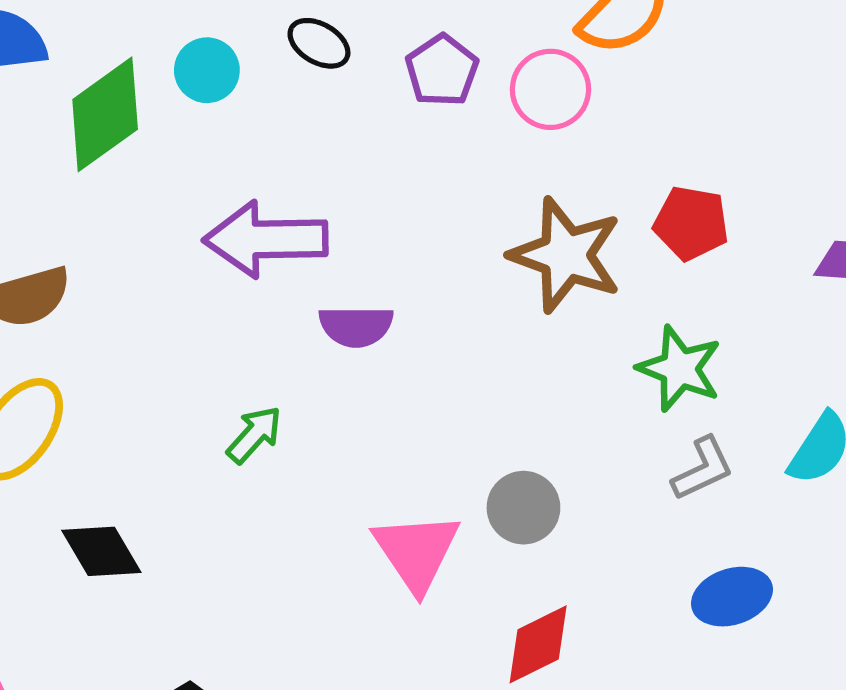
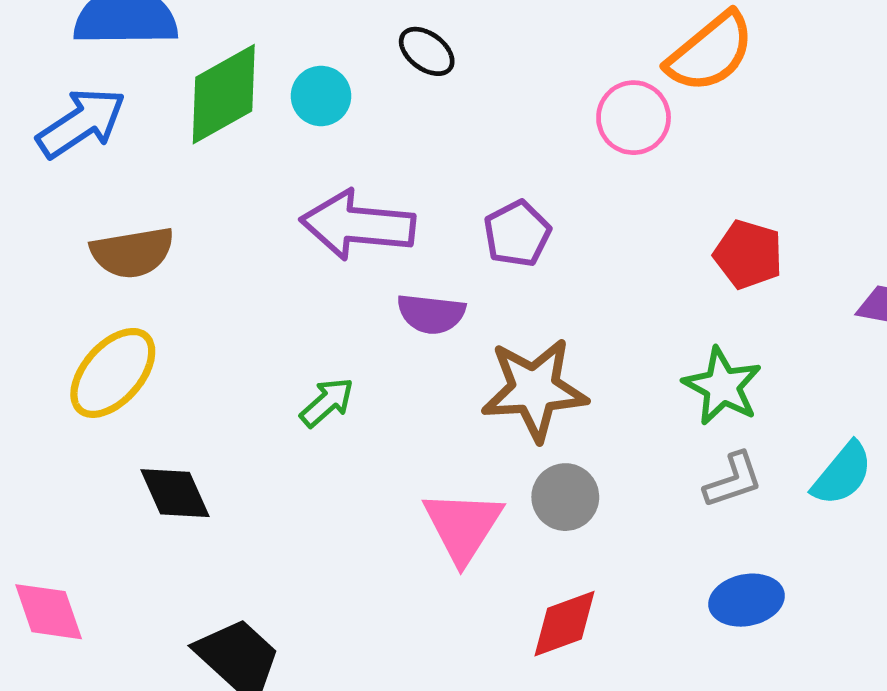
cyan circle: (207, 70) -> (321, 96), moved
purple pentagon: (442, 70) -> (517, 234), moved
brown star: (566, 255) -> (534, 389), moved, turned -30

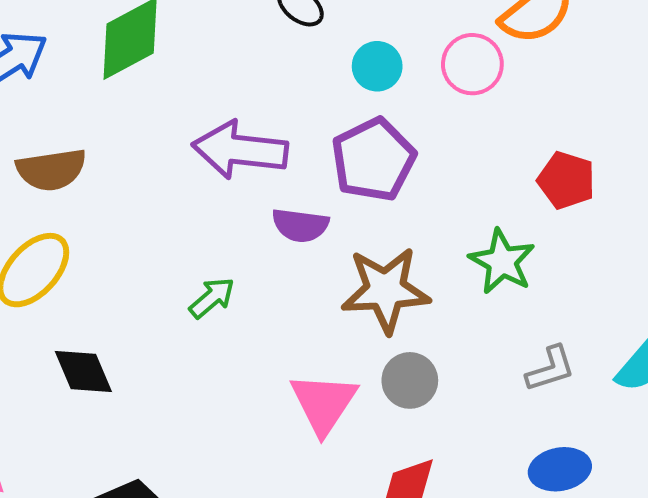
cyan circle: (321, 96) -> (377, 66), moved
purple pentagon: (517, 234) -> (373, 160), size x1.5
green star: (722, 386) -> (502, 262), moved

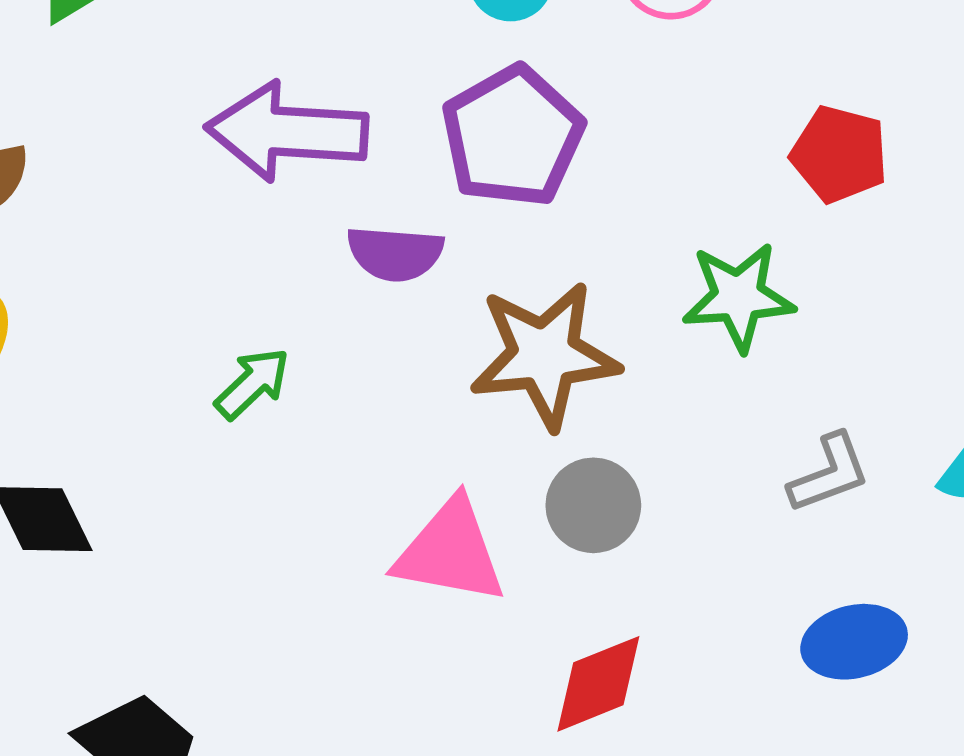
green star: (502, 262) -> (738, 297), turned -30
pink triangle: (324, 403) -> (450, 551), turned -50

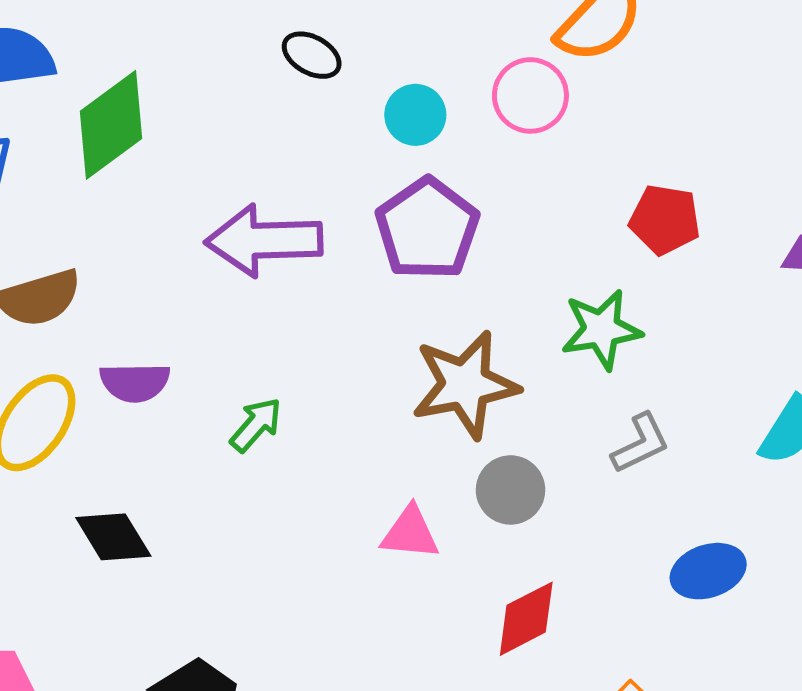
purple semicircle: (395, 253) -> (135, 382), moved
gray L-shape: (829, 473) -> (641, 443), moved
pink triangle: (450, 551) -> (410, 533), size x0.7

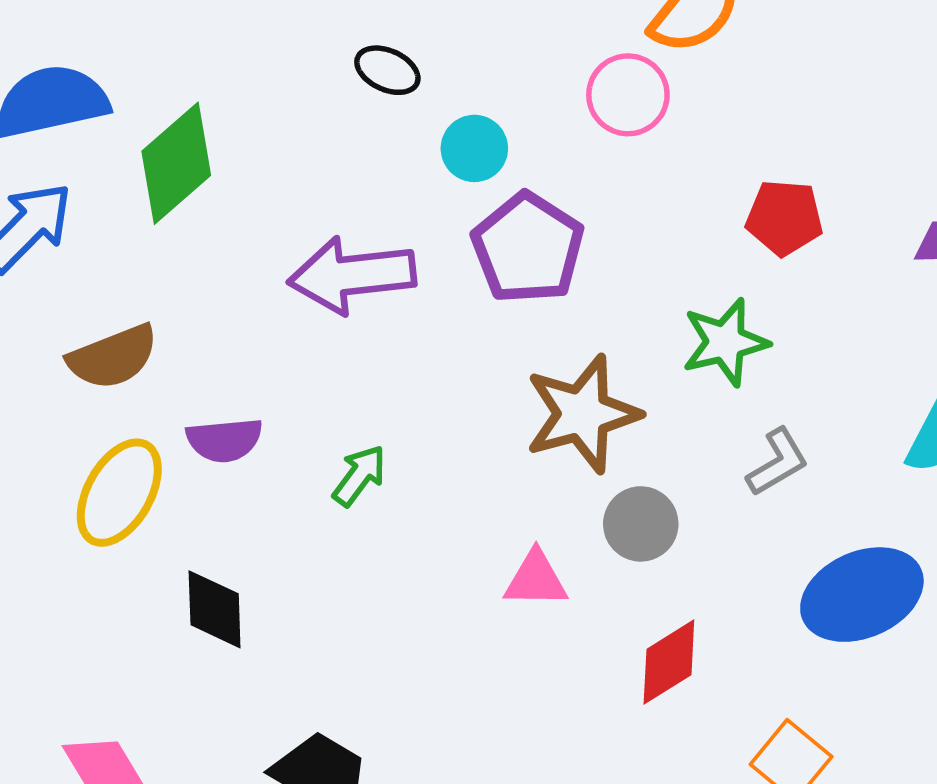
cyan circle: (415, 115) -> (474, 148), moved
black diamond: (113, 537) -> (215, 609), turned 34
blue ellipse: (708, 571) -> (862, 595), size x1.5

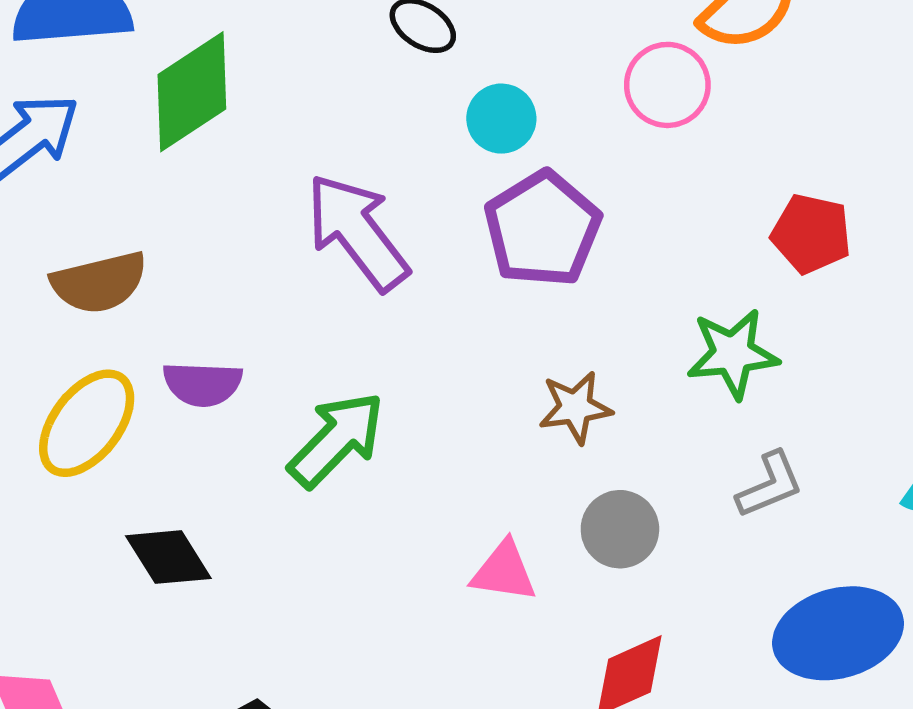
purple arrow: (352, 275) -> (357, 232), turned 51
brown star: (582, 414) -> (575, 407), size x0.6
green arrow: (359, 475) -> (337, 440), size x1.6
black diamond: (215, 609) -> (168, 557), turned -38

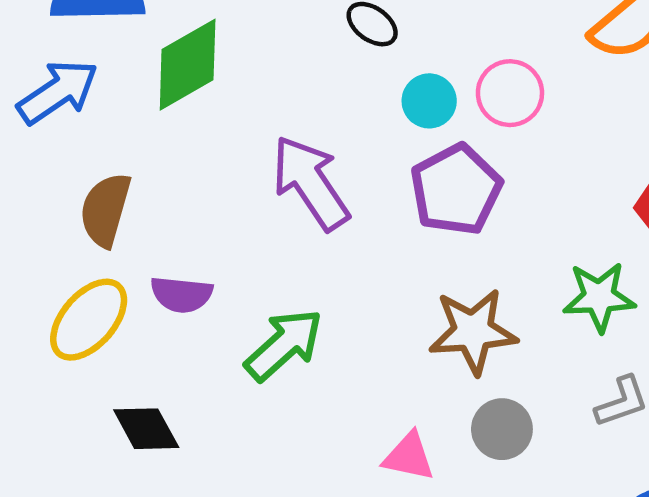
pink circle: (667, 85) -> (510, 93), moved
brown semicircle: (99, 282) -> (105, 210), turned 116
brown star: (575, 407) -> (473, 331), size x1.5

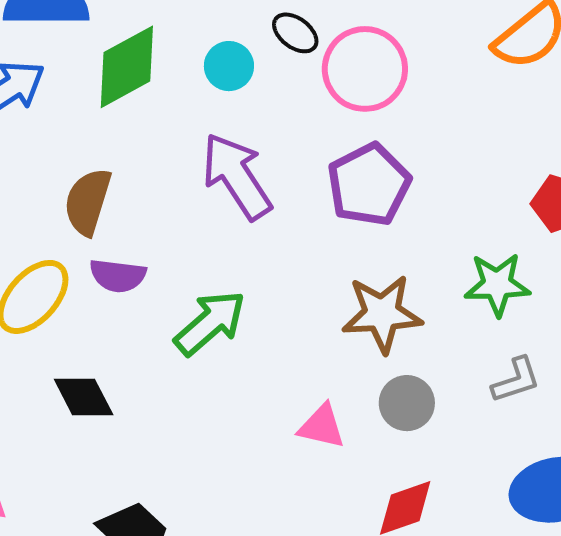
pink circle: (510, 93) -> (365, 69), moved, size x1.4
cyan circle: (429, 101) -> (229, 66), moved
brown semicircle: (105, 210) -> (88, 202), moved

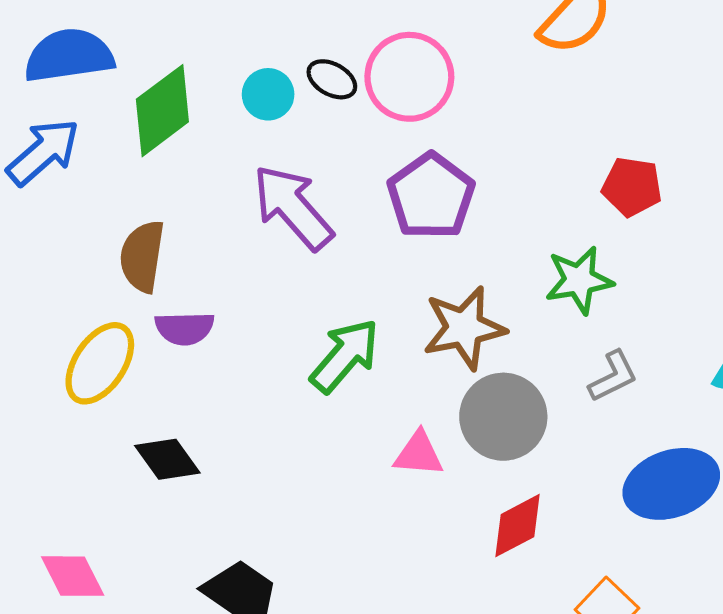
black ellipse: (295, 33) -> (332, 79), moved
green arrow: (210, 323) -> (345, 356), moved
gray circle: (407, 403) -> (503, 417), size x1.5

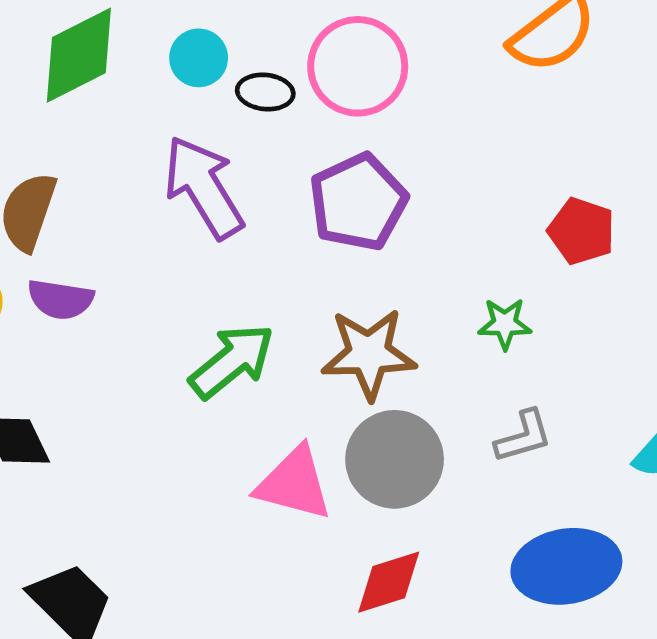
black ellipse: (332, 79) -> (265, 92), moved, turned -33
green star: (579, 280) -> (505, 324), size x0.7
pink triangle: (419, 454) -> (294, 484), size x1.4

